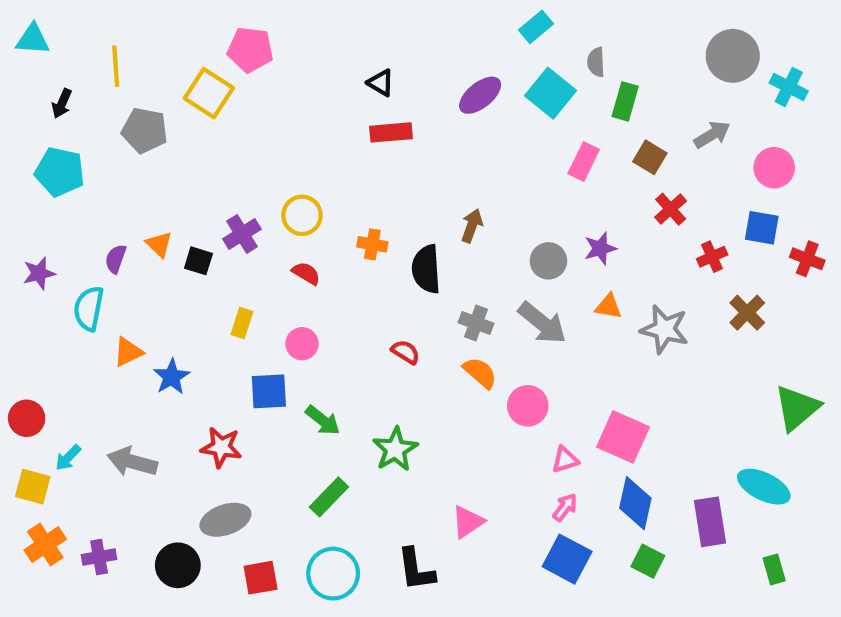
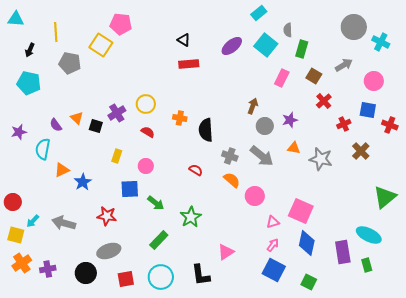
brown arrow: (472, 226) -> (253, 106), moved
purple semicircle: (116, 259) -> (56, 125), turned -56
green square: (648, 561) -> (309, 282), moved
green rectangle: (774, 569) -> (367, 265), moved

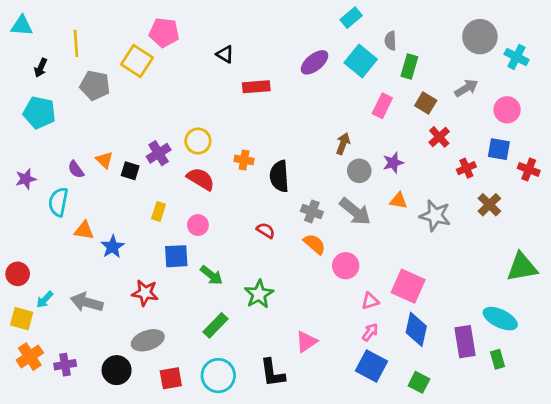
black triangle: (184, 40) -> (225, 54), moved
red semicircle: (148, 132) -> (201, 179), size x1.5
orange triangle: (62, 170) -> (84, 230), turned 35
green triangle: (385, 197) -> (522, 267), turned 30

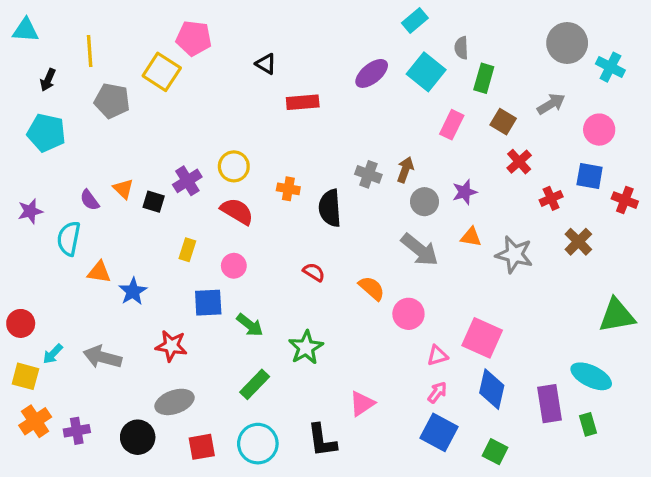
gray cross: (312, 211) -> (368, 174), moved

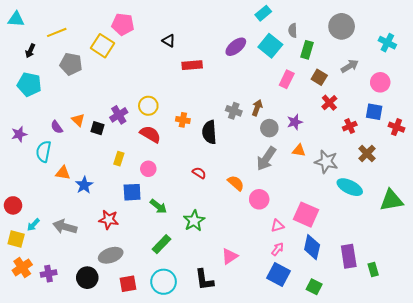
gray circle: (567, 43) -> (342, 26), moved
yellow line: (90, 51) -> (57, 32), turned 72
gray arrow: (420, 250) -> (266, 159), turned 85
cyan ellipse: (591, 376) -> (350, 187), moved

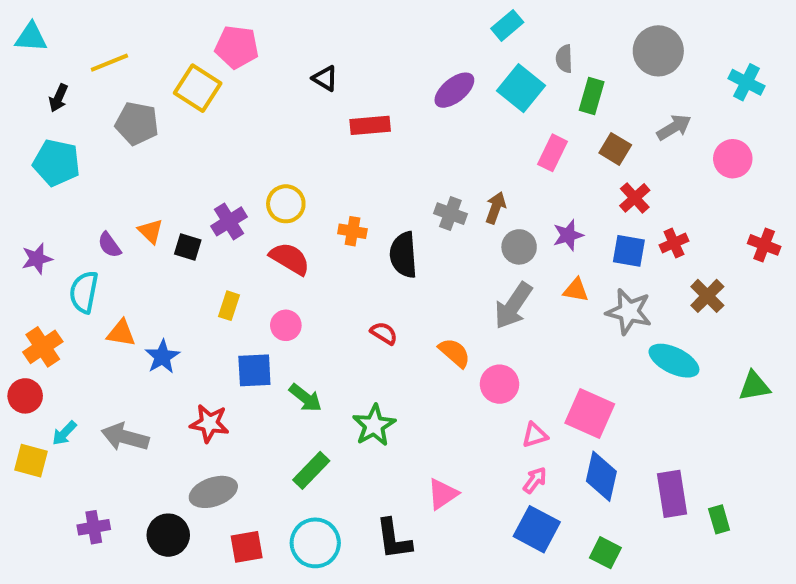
blue square: (374, 112) -> (629, 251), moved
green triangle: (391, 200) -> (754, 386), size x0.7
orange cross: (22, 267) -> (43, 347), moved

